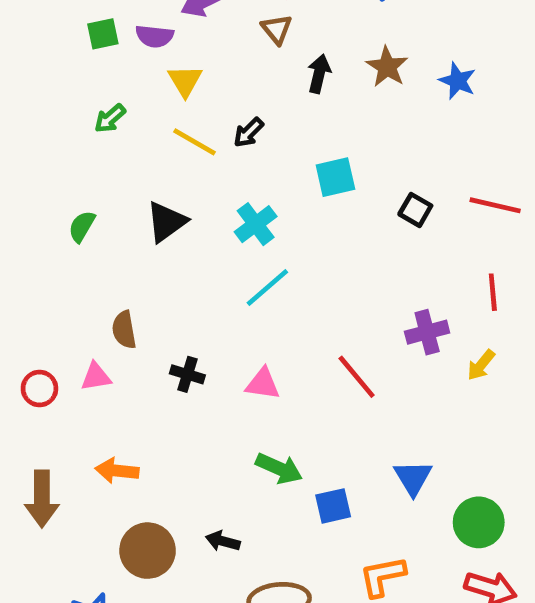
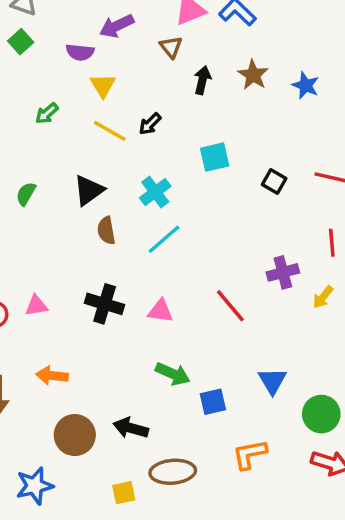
green square: (103, 34) -> (21, 42), moved, turned -30
brown semicircle: (124, 330) -> (106, 230), moved
black cross: (187, 374) -> (105, 304), size x1.5
black arrow: (223, 541) -> (131, 428), size x1.4

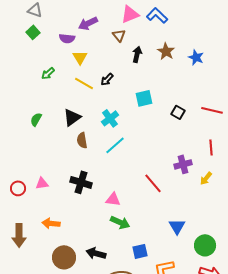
pink triangle: (160, 311) -> (113, 199), moved
blue square: (213, 402) -> (140, 251), moved

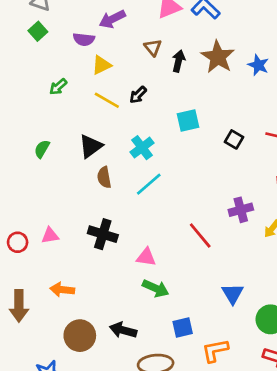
brown triangle: (119, 35) -> (153, 47), moved
brown star: (166, 51) -> (218, 57), size x1.4
yellow triangle: (80, 57) -> (101, 65), turned 35

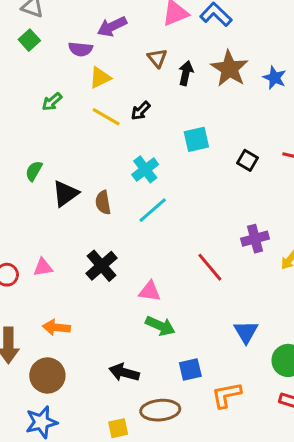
black triangle: (91, 146) -> (65, 193), moved
black cross: (103, 234) -> (102, 266), turned 32
brown circle: (80, 336) -> (47, 376), moved

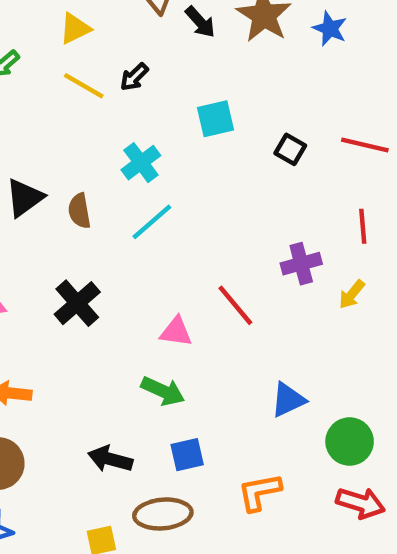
black arrow: (186, 73) -> (200, 22), turned 125
pink triangle: (150, 291) -> (176, 332), moved
blue triangle: (246, 332) -> (288, 400), turned 36
blue square: (190, 369) -> (187, 455), moved

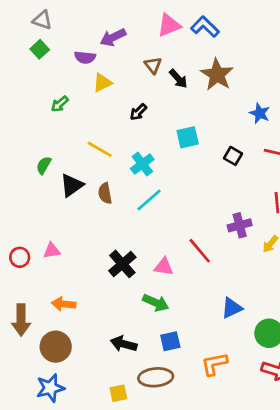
blue star: (330, 29) -> (260, 113), moved
yellow line: (84, 86) -> (100, 149), moved
black cross: (77, 303) -> (122, 264), moved

